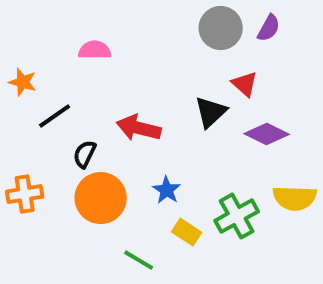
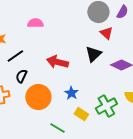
red triangle: (245, 84) -> (106, 33), moved
black semicircle: (85, 154) -> (21, 76), moved

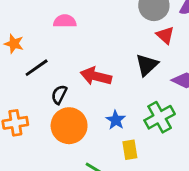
black semicircle: (21, 76) -> (59, 95), moved
green cross: (106, 106) -> (160, 117), moved
yellow rectangle: (81, 114) -> (130, 150), turned 48

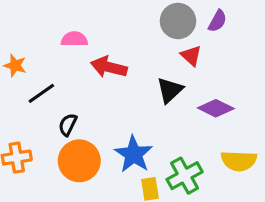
red arrow: (96, 76) -> (109, 67), moved
green cross: (160, 117) -> (185, 176), moved
blue star: (116, 120) -> (134, 154), size x1.6

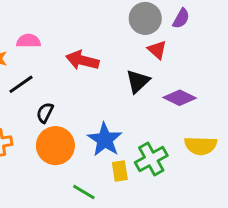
pink semicircle: (74, 39) -> (28, 41), moved

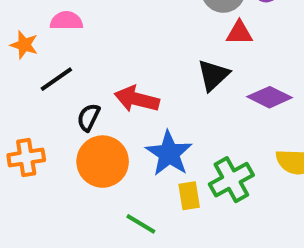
red triangle: (157, 50) -> (239, 33), turned -42
red arrow: (82, 60) -> (137, 99), moved

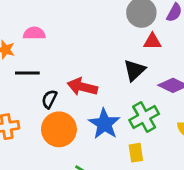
black line: (56, 79) -> (27, 73), turned 35
green cross: (231, 180) -> (144, 117), moved
yellow rectangle: (189, 196) -> (136, 153), moved

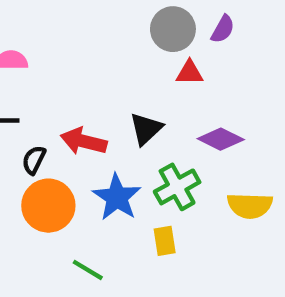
black triangle: (135, 70) -> (146, 129), moved

